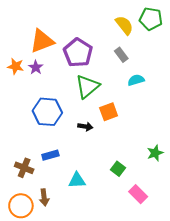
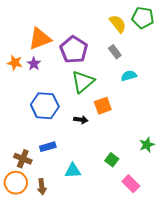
orange circle: (21, 206) -> (16, 183), moved

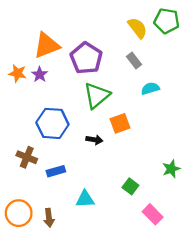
brown cross: (23, 159) -> (27, 157), moved

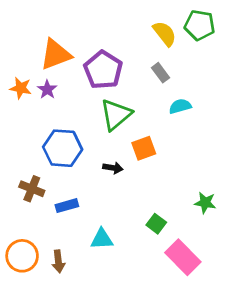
green star: (171, 169) -> (205, 203), turned 30
pink rectangle: (153, 214) -> (183, 257), size x1.4

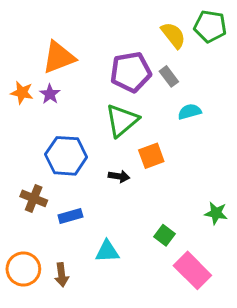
purple pentagon: (103, 70) -> (131, 72), moved, turned 30

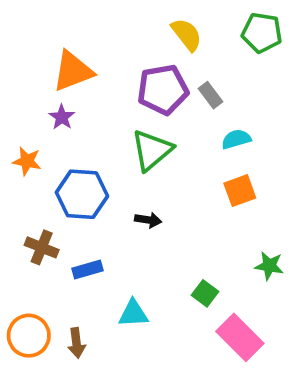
yellow semicircle: (173, 35) -> (187, 35), moved
orange star: (22, 93) -> (27, 161), moved
orange square: (151, 156) -> (240, 191), moved

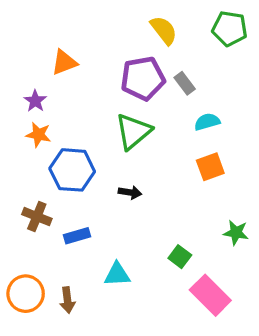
orange triangle: (73, 71) -> (64, 62), size x0.7
purple star: (62, 117) -> (35, 101), moved
orange star: (27, 161) -> (38, 135), moved

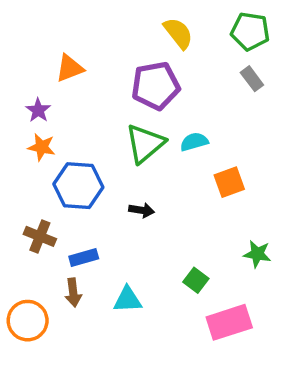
gray rectangle: (185, 83) -> (252, 79), moved
cyan semicircle: (207, 122) -> (194, 142), moved
pink rectangle: (210, 295) -> (229, 322), turned -63
brown arrow: (67, 300) -> (73, 293), moved

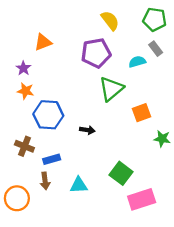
cyan semicircle: (194, 142) -> (137, 62), moved
green triangle: (145, 144) -> (111, 89), moved
green star: (257, 254) -> (162, 139), moved
green square: (196, 280) -> (121, 173), size x1.5

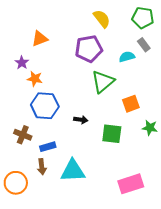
orange star: (26, 91) -> (35, 79), moved
green square: (121, 173) -> (112, 134), moved, turned -30
cyan triangle: (79, 185) -> (73, 171), size x1.5

